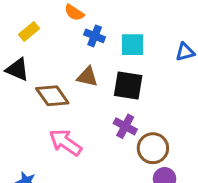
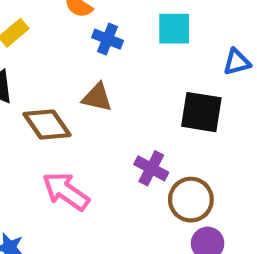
cyan square: (133, 45) -> (174, 29), moved
black square: (128, 85) -> (201, 112), moved

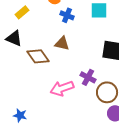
pink arrow: (66, 191) -> (62, 88), moved, turned -55

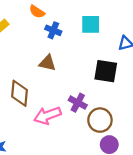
brown diamond: (38, 56) -> (19, 93), moved, turned 40

